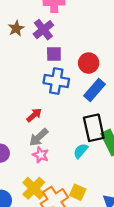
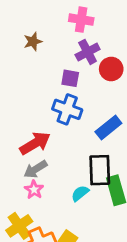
purple cross: (43, 30) -> (88, 52), moved
red circle: (89, 63) -> (111, 69), moved
red arrow: (34, 115) -> (35, 143), size x1.6

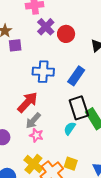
purple square: (70, 78) -> (15, 45), moved

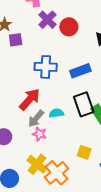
blue rectangle: (76, 76) -> (80, 71), turned 36
cyan semicircle: (70, 128) -> (56, 113), moved, turned 48
yellow square: (71, 164) -> (84, 152), moved

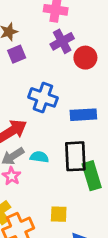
purple square: (16, 40) -> (17, 54), turned -32
yellow square: (84, 152) -> (59, 214), turned -32

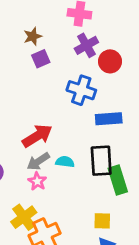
blue cross: (43, 97) -> (81, 90), moved
yellow square: (59, 214) -> (102, 221), moved

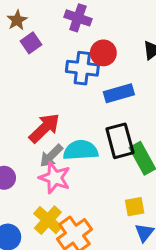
purple cross: (86, 45) -> (78, 18), turned -30
red circle: (110, 61) -> (103, 53), moved
cyan semicircle: (65, 162) -> (81, 150), size x1.6
pink star: (37, 181) -> (55, 178), size x1.5

